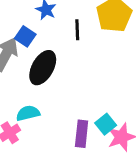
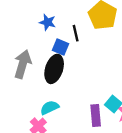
blue square: (25, 36) -> (60, 47), moved

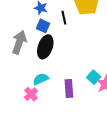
blue square: (60, 47) -> (43, 26), moved
purple rectangle: (96, 115) -> (69, 89), moved

